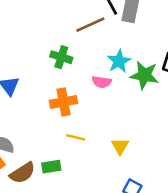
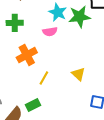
yellow line: (76, 137) -> (44, 78), turned -56

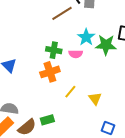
green cross: (15, 23) -> (54, 50), moved
yellow line: (44, 78) -> (70, 92), moved

